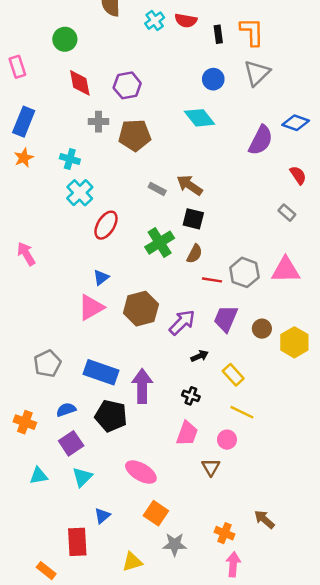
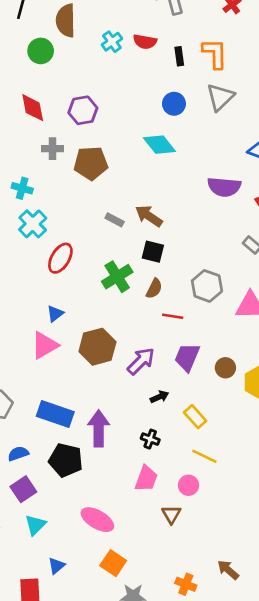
green circle: (65, 39) -> (41, 51), moved
purple semicircle: (261, 140) -> (224, 187), moved, turned 68
gray hexagon: (244, 272) -> (207, 286), moved

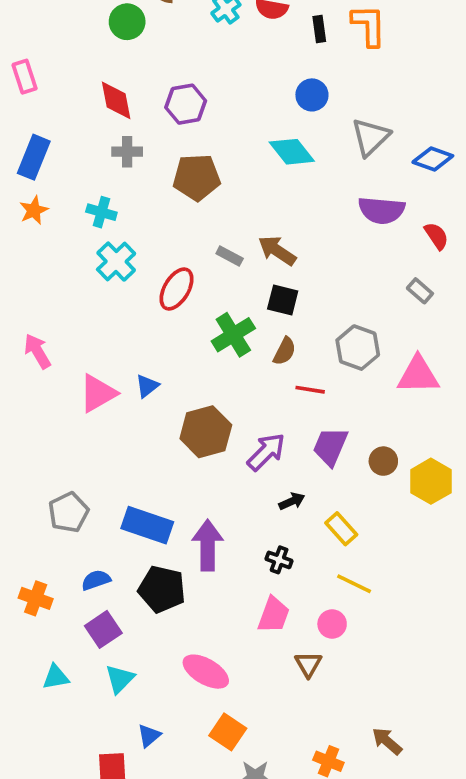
gray triangle: (220, 97) -> (371, 137), moved
gray cross: (53, 149) -> (127, 152), moved
red ellipse: (60, 258) -> (177, 289), moved
pink triangle: (45, 345) -> (98, 393), moved

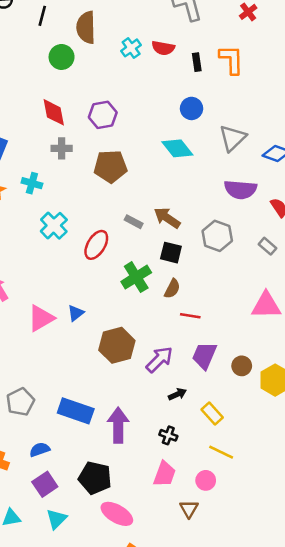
cyan cross: (101, 212) -> (32, 183), moved
gray hexagon: (358, 348) -> (217, 236), moved
black pentagon: (162, 589) -> (95, 478), moved

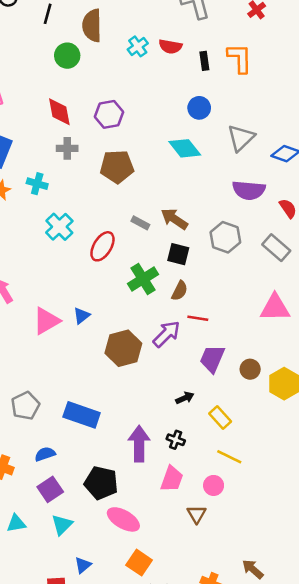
gray rectangle: (267, 246) -> (276, 248), size x1.5
purple arrow: (159, 359) -> (166, 334), moved
purple arrow: (118, 425) -> (139, 444), moved

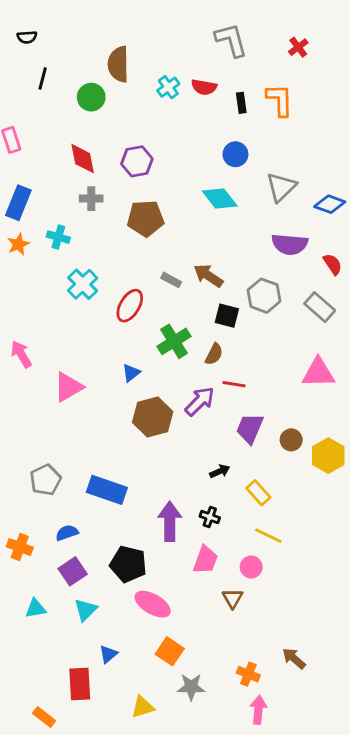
black line: (48, 14) -> (43, 79), moved
black square: (178, 254) -> (227, 316), moved
blue triangle: (82, 316) -> (131, 373), moved

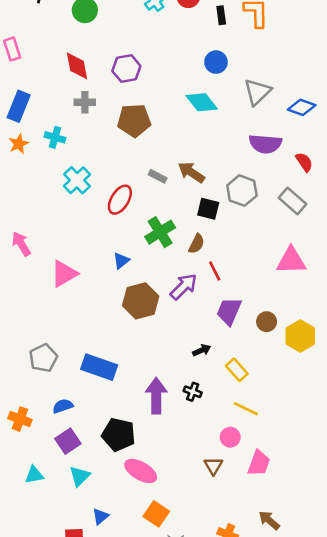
red line: (234, 384) -> (215, 271), turned 54
pink trapezoid: (205, 560) -> (259, 463), moved

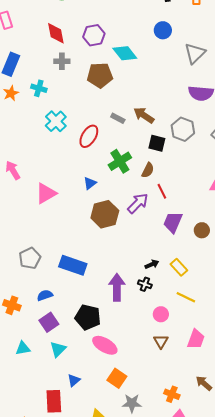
cyan diamond: (202, 102) -> (125, 53), moved
black arrow: (202, 350) -> (152, 264), moved
pink circle: (230, 437) -> (161, 314), moved

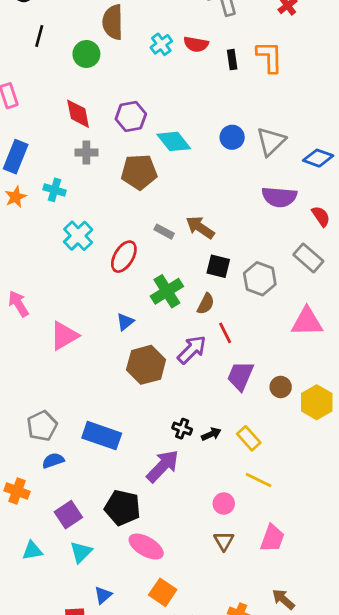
blue circle: (163, 30) -> (232, 137), moved
gray hexagon: (183, 129) -> (260, 279), moved
black cross: (145, 284) -> (182, 429), moved
purple arrow: (117, 287) -> (163, 466), turned 44
blue semicircle: (45, 295) -> (53, 461), moved

